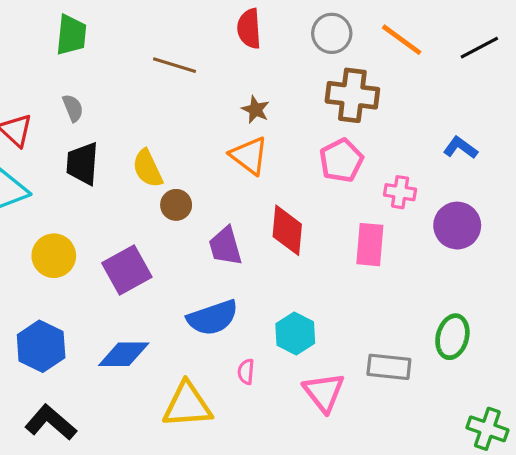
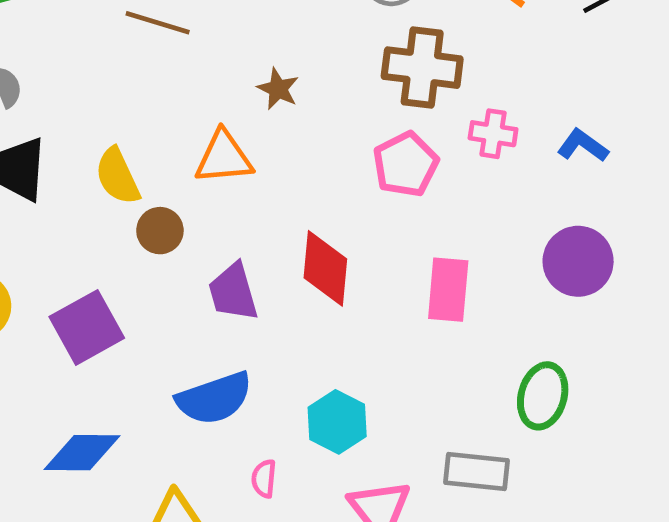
orange triangle: (249, 156) -> (224, 157), moved, turned -42
pink cross: (400, 192) -> (493, 134), moved
green ellipse: (452, 337) -> (543, 396), moved

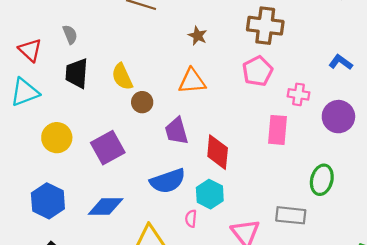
pink cross: (493, 134) -> (299, 94), moved
orange triangle: (224, 157) -> (192, 81), moved
red diamond: (325, 268) -> (218, 152), moved
cyan hexagon: (337, 422) -> (210, 194), moved

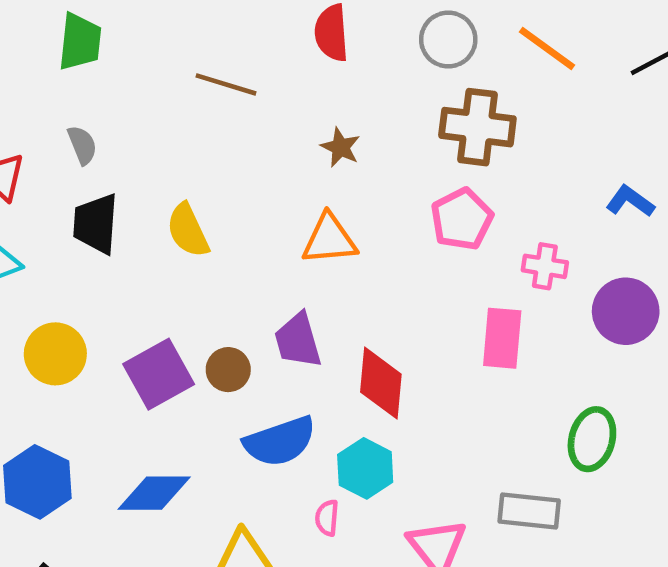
brown circle: (142, 102) -> (228, 370), moved

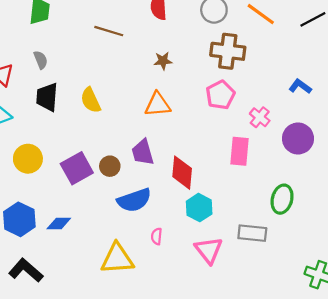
brown star: (340, 147) -> (163, 61), turned -30
pink cross: (545, 266) -> (260, 117), turned 30
cyan hexagon: (365, 468) -> (199, 208), moved
blue diamond: (154, 493) -> (59, 224), moved, size x0.7

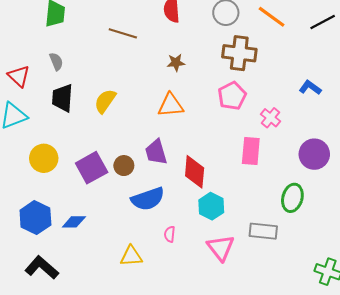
yellow semicircle: (91, 100) -> (105, 101), turned 60
purple circle: (298, 138) -> (314, 154), moved
yellow triangle: (117, 259) -> (131, 256), size x0.7

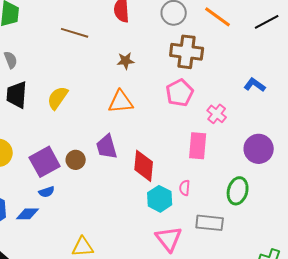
blue semicircle: (148, 199) -> (47, 192), moved, size x0.5
pink semicircle: (170, 234) -> (185, 188), moved

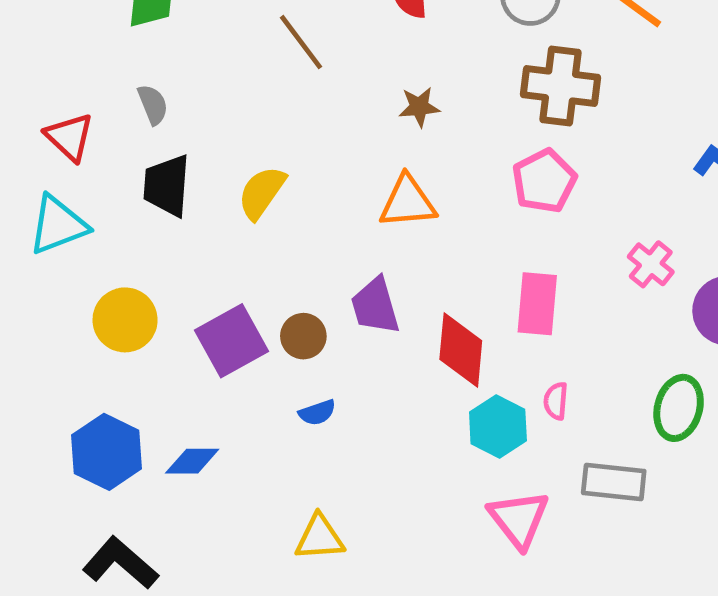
brown line: (75, 33) -> (301, 42), turned 36
pink cross: (217, 114) -> (651, 264), moved
pink rectangle: (198, 146) -> (537, 304), moved
blue semicircle: (47, 192) -> (317, 413), moved

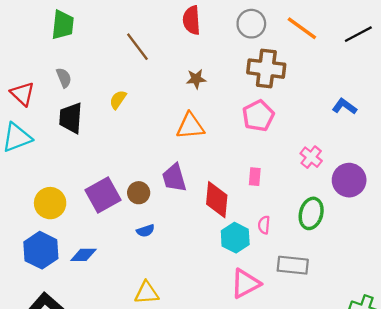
yellow semicircle: (262, 193) -> (118, 100), moved, size x0.7
pink rectangle: (537, 304) -> (255, 177), size x0.6
yellow circle: (125, 320) -> (50, 203), moved
green ellipse: (679, 408) -> (311, 213), moved
pink triangle: (519, 519) -> (246, 284), turned 40

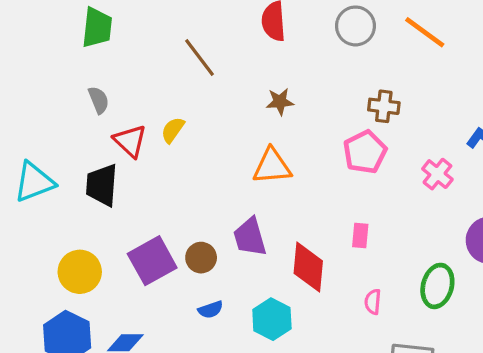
brown cross: (266, 69) -> (384, 106), moved, size x0.6
red triangle: (22, 94) -> (130, 141), moved
black trapezoid: (71, 118) -> (102, 185), moved
pink cross: (311, 157) -> (437, 174), moved
cyan hexagon: (235, 238) -> (272, 319), moved

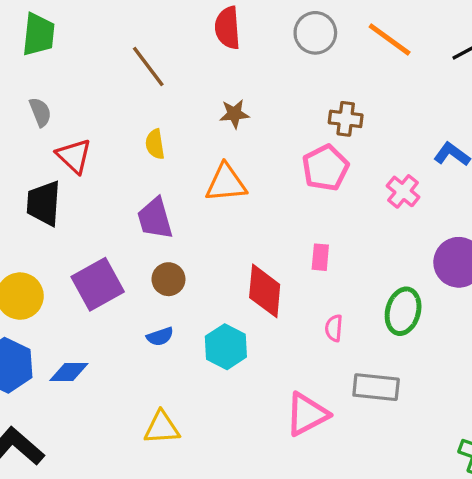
yellow semicircle: (173, 130) -> (155, 144), moved, turned -44
purple trapezoid: (250, 237) -> (155, 218), moved
brown circle: (201, 258) -> (168, 279), moved

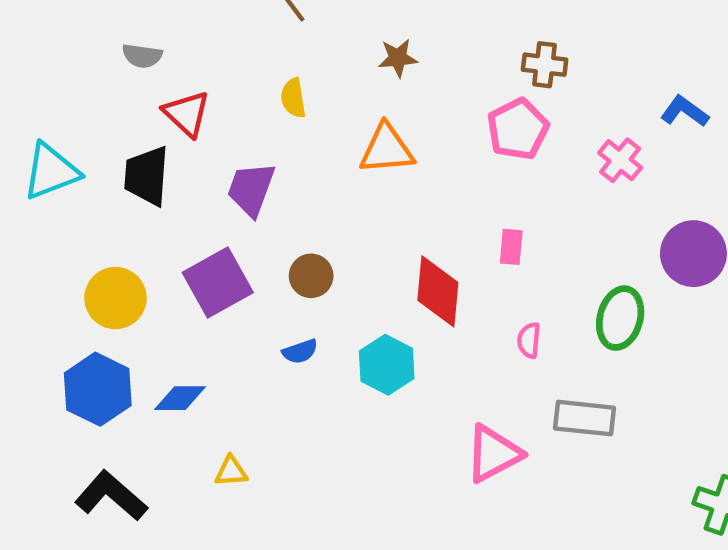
gray semicircle: (40, 112) -> (142, 56), turned 120
purple trapezoid: (155, 218) -> (251, 189), moved, turned 36
yellow triangle: (162, 428) -> (231, 471), moved, size x0.7

